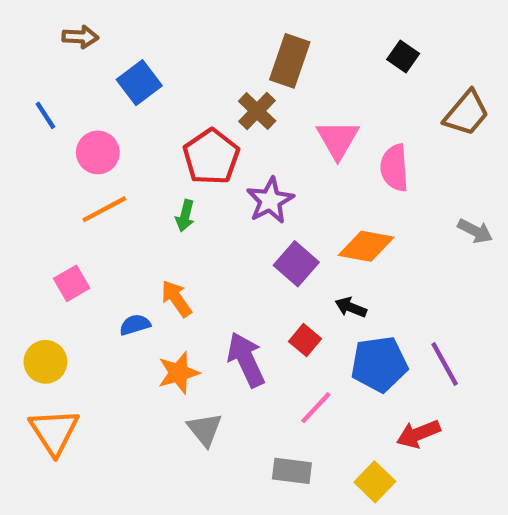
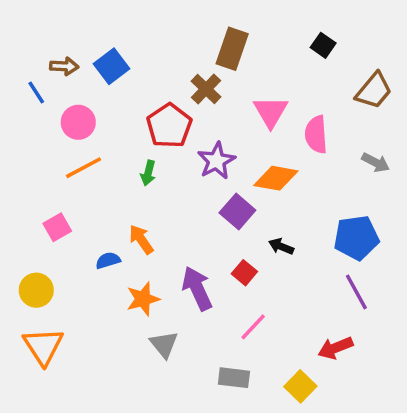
brown arrow: (80, 37) -> (64, 66), moved
gray arrow: (475, 231) -> (376, 162), moved
orange diamond: (366, 246) -> (276, 178), moved
blue pentagon: (379, 364) -> (356, 238), moved

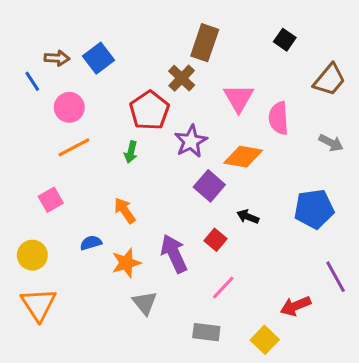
blue semicircle: (108, 260) -> (91, 243), moved
purple line: (356, 292) -> (336, 277), moved

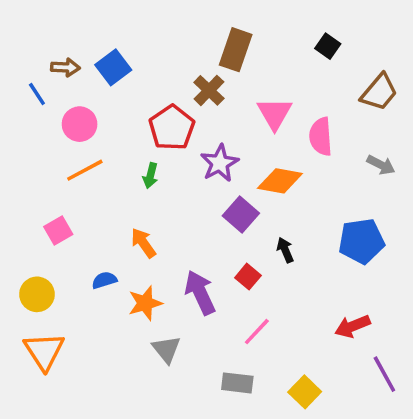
black arrow: (248, 217) -> (285, 250), turned 45
purple line: (336, 277) -> (384, 374), moved
red arrow: (296, 306) -> (353, 326), moved

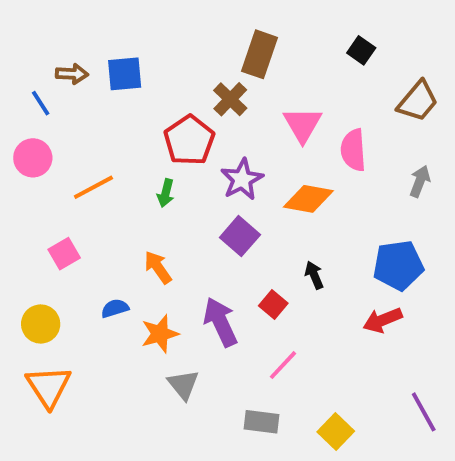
blue square: (113, 67) -> (125, 74), turned 32
pink circle: (80, 124) -> (33, 158), moved
gray arrow: (381, 165) -> (420, 181), turned -96
purple square: (241, 215) -> (240, 236), moved
red arrow: (353, 326) -> (383, 320), moved

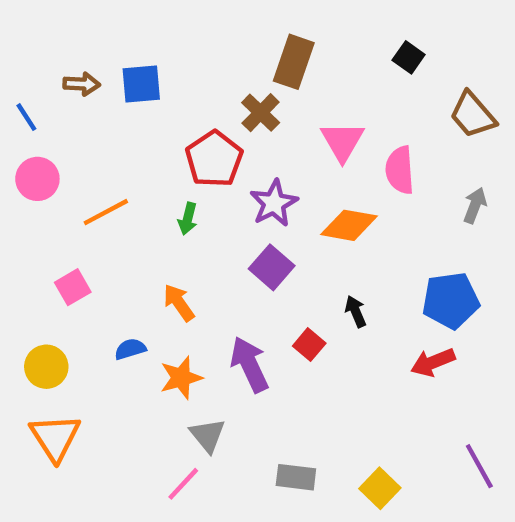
brown trapezoid: (418, 101) -> (473, 115), turned 99
blue line: (41, 103) -> (26, 117), moved
pink line: (283, 365) -> (183, 484), moved

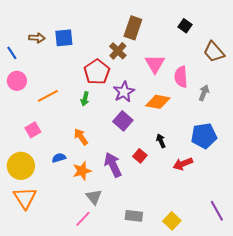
gray arrow: (475, 205) -> (204, 93), moved
red arrow: (433, 362) -> (183, 164), moved
yellow circle: (46, 367) -> (21, 166), size x1.4

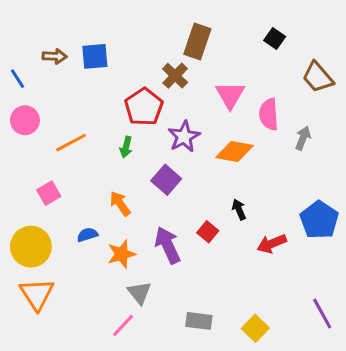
purple square: (123, 121) -> (166, 180), moved
blue pentagon: (204, 136) -> (319, 220), moved, turned -30

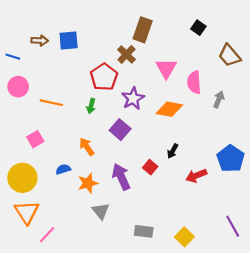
blue line: (18, 79) -> (13, 57), turned -40
orange line: (71, 143) -> (51, 103), turned 40
black arrow: (239, 209) -> (173, 151), turned -128
pink line: (123, 325) -> (47, 235), moved

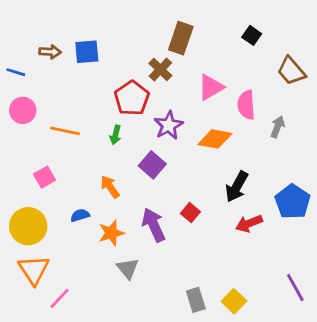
pink triangle: (166, 68) -> (211, 87), turned 30
black arrow: (173, 151) -> (237, 187), moved, size x1.6
gray rectangle: (144, 231) -> (196, 300), moved, turned 66

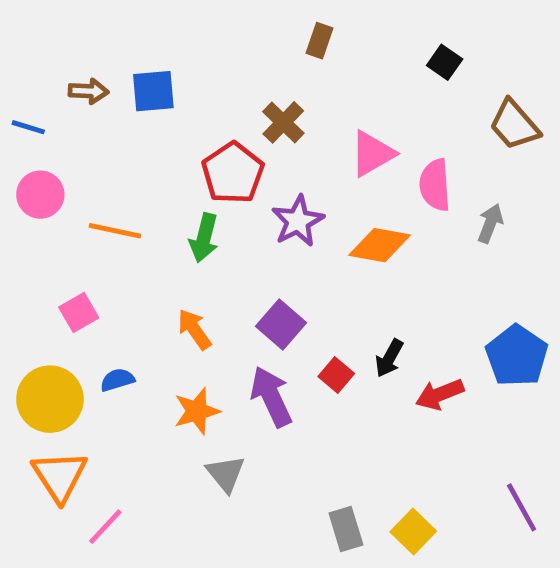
brown rectangle: (181, 38) -> (319, 41), moved, size x0.6
green arrow: (115, 135) -> (204, 238), size x1.4
purple square: (152, 165) -> (281, 325), moved
black arrow: (237, 187) -> (389, 358), moved, size x0.7
blue semicircle: (80, 215) -> (117, 380), moved

